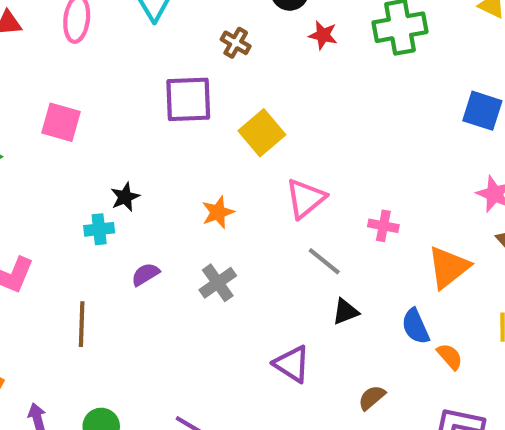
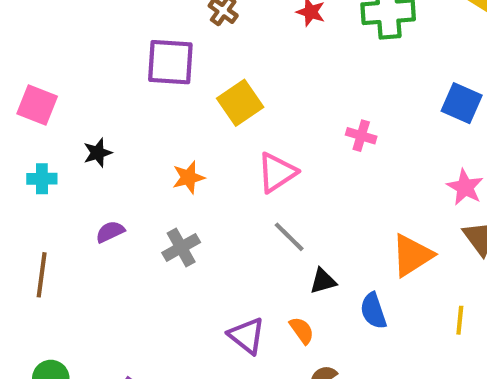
pink square: (61, 122) -> (37, 105), moved
pink cross: (383, 226) -> (361, 136), moved
cyan cross: (99, 229) -> (42, 179), moved
black triangle: (345, 312) -> (323, 281), moved
orange semicircle: (450, 356) -> (302, 330), moved

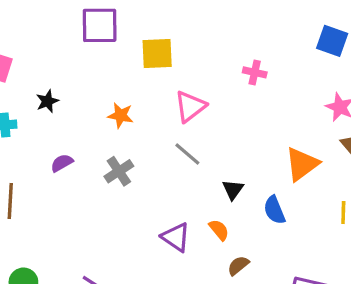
yellow square: (240, 103) -> (157, 53), turned 36
orange star: (188, 177) -> (121, 115), turned 30
gray line: (289, 237) -> (187, 154), moved
black triangle: (323, 281) -> (233, 190), turned -35

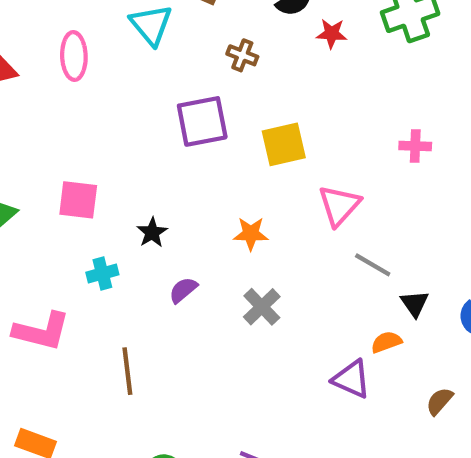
gray line: (187, 154) -> (373, 265), moved
purple semicircle: (62, 163) -> (183, 290), moved
orange semicircle: (219, 230) -> (386, 342), moved, turned -60

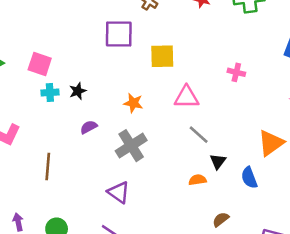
pink triangle: (339, 205) -> (187, 97), turned 36
cyan cross: (102, 274) -> (50, 93), moved
gray cross: (262, 307) -> (131, 146), size x1.4
purple triangle: (351, 379) -> (119, 192), moved

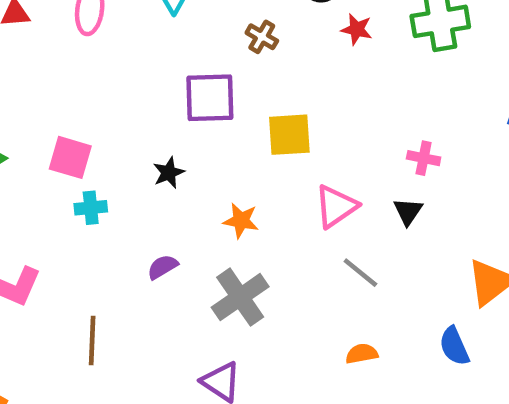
black star: (78, 91) -> (169, 173), moved
pink triangle: (187, 97) -> (336, 206), turned -32
black triangle: (218, 161) -> (408, 211), moved

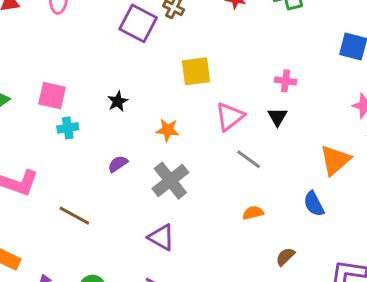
purple square: (210, 98) -> (138, 23), moved, turned 33
brown line: (92, 341) -> (74, 216), turned -60

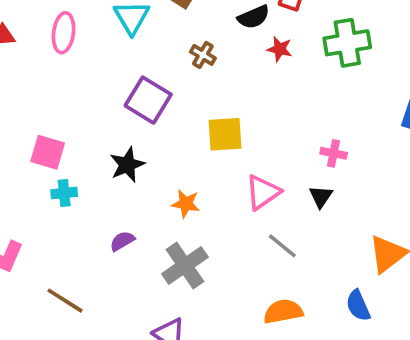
purple square: (138, 23) -> (148, 100), moved
black star: (118, 101) -> (127, 165), size x1.4
orange semicircle: (253, 213) -> (283, 312), size x1.5

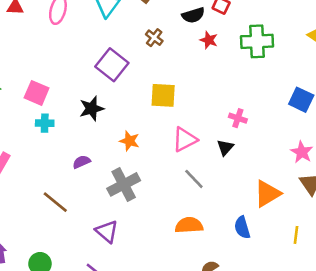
brown line: (65, 301) -> (55, 202), moved

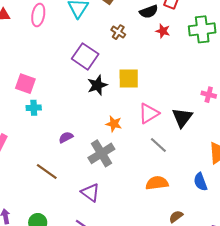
black star: (92, 109) -> (97, 85), moved
pink cross: (238, 118) -> (209, 95), moved
orange star: (129, 141) -> (114, 124), moved
black triangle: (225, 147) -> (182, 118), size x1.5

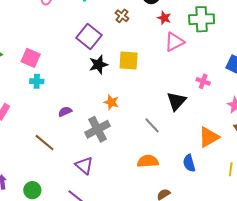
pink triangle: (149, 113) -> (174, 42), moved

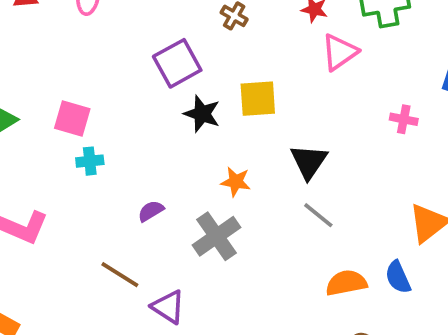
purple square: (89, 36) -> (177, 63), turned 30
black star: (98, 64) -> (202, 114), turned -30
black triangle: (176, 101) -> (309, 162), moved
orange semicircle: (148, 161) -> (346, 283), moved
purple triangle: (84, 166) -> (168, 307), moved

